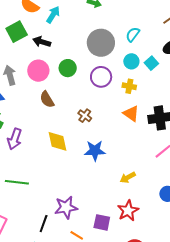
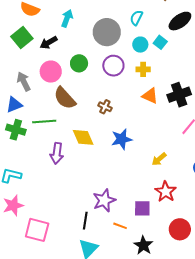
cyan arrow: (53, 15) -> (67, 18), moved
black arrow: (42, 42) -> (49, 43), turned -36
brown semicircle: (47, 99) -> (65, 98), size x1.4
purple arrow: (15, 139) -> (57, 153), moved
green line: (17, 182) -> (44, 122), moved

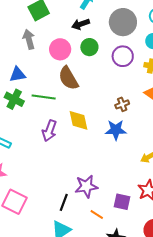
black arrow: (49, 43) -> (81, 24), moved
gray arrow: (24, 82) -> (29, 39), moved
brown cross: (105, 107) -> (122, 104), moved, turned 32

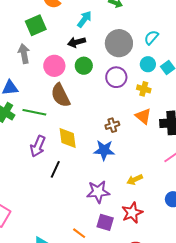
purple star: (86, 186) -> (98, 192), moved
black line: (64, 202) -> (55, 169), moved

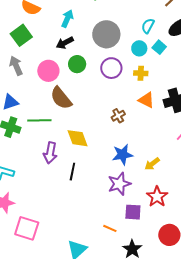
cyan semicircle: (151, 37) -> (148, 26), moved
blue star: (104, 150) -> (123, 155), moved

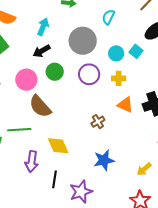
cyan semicircle: (148, 26) -> (108, 17), moved
yellow arrow: (152, 164) -> (144, 169), moved
purple star: (119, 184) -> (81, 192), moved

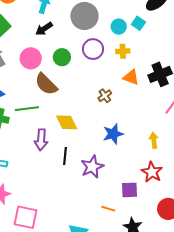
green circle: (55, 72) -> (62, 57), moved
yellow arrow: (144, 169) -> (154, 140), turned 126

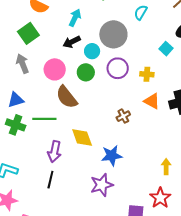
cyan circle: (119, 27) -> (92, 51), moved
blue star: (113, 134) -> (112, 156), moved
black line: (65, 156) -> (50, 180), moved

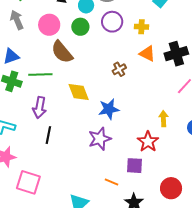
purple arrow: (55, 152) -> (40, 108), moved
red star: (160, 198) -> (148, 142), moved

